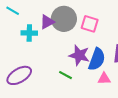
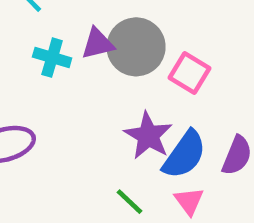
green line: (65, 75) -> (129, 202), moved
pink triangle: (104, 79) -> (189, 201), turned 40

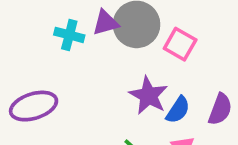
blue semicircle: (184, 155) -> (178, 110), size x0.7

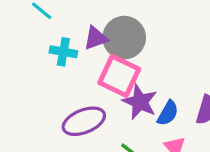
pink square: (180, 44) -> (119, 76), moved, size x1.4
purple ellipse: (34, 106) -> (84, 121), moved

